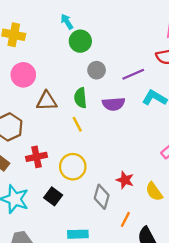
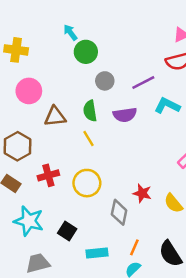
black square: (53, 196) -> (67, 231), moved
orange line: (125, 219) -> (134, 247), moved

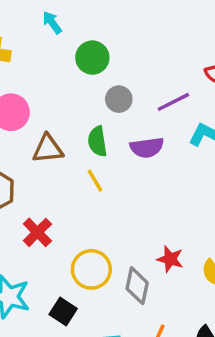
cyan arrow: (70, 32) -> (52, 23), moved
red cross: (48, 175) -> (37, 232), turned -30
yellow circle: (87, 183) -> (91, 269), moved

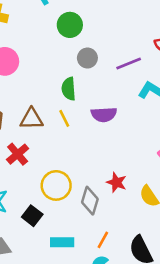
purple semicircle: (147, 148) -> (104, 115), moved
brown triangle: (48, 149) -> (32, 119), moved

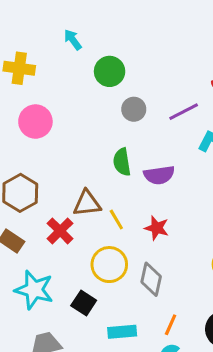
green semicircle: (69, 89) -> (122, 162), moved
yellow line: (64, 118) -> (116, 219), moved
brown triangle: (32, 119) -> (87, 203), moved
red star: (117, 182) -> (157, 228), moved

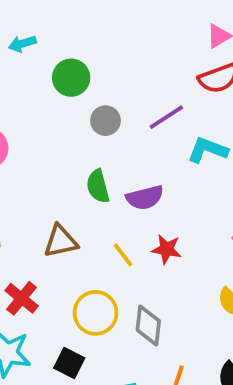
cyan arrow: (73, 40) -> (22, 44), turned -65
yellow line: (116, 219) -> (123, 255), moved
red star: (157, 228) -> (167, 249), moved
red cross: (60, 231) -> (22, 298), moved

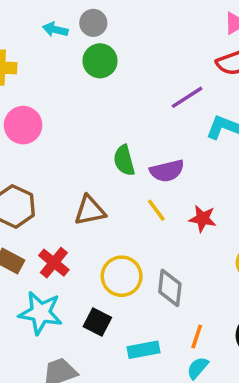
cyan arrow: (22, 44) -> (55, 30), turned 30
gray circle: (105, 121) -> (93, 23), moved
red star: (167, 249) -> (203, 219), moved
yellow line: (123, 255) -> (156, 210), moved

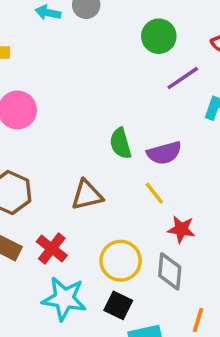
green circle: (100, 61) -> (159, 36), moved
red star: (203, 219) -> (181, 229), moved
cyan star: (41, 313) -> (64, 299), moved
black square: (97, 322) -> (118, 305), moved

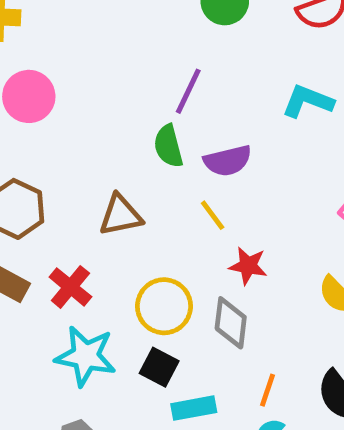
purple line: (183, 78) -> (188, 91), moved, turned -32

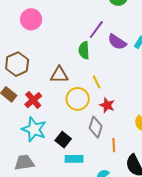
purple semicircle: (228, 161) -> (117, 42), moved, turned 36
yellow circle: (164, 306) -> (78, 99), moved
orange line: (267, 390) -> (114, 145), moved, turned -32

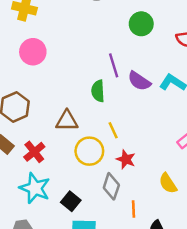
purple line: (96, 30) -> (114, 65), turned -54

